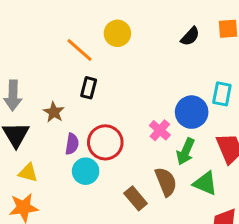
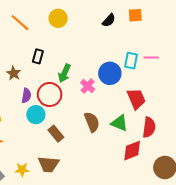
orange line: (80, 50) -> (20, 23), moved
green arrow: (186, 151) -> (64, 73), moved
brown rectangle: (136, 198) -> (56, 134), moved

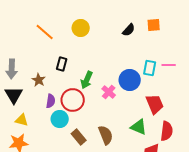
brown semicircle: (92, 122) -> (106, 135), moved

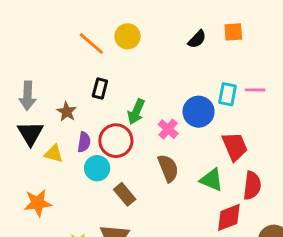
orange line: (45, 32) -> (91, 44), moved
yellow triangle: (22, 120) -> (54, 154), moved
brown semicircle: (106, 135) -> (168, 168), moved

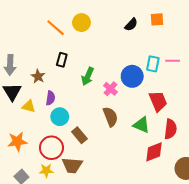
red circle: (116, 141) -> (51, 148), moved

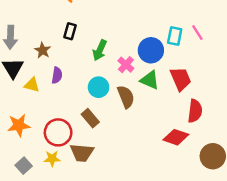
pink line: (173, 61) -> (197, 32), turned 56
cyan circle: (60, 117) -> (99, 87), moved
green triangle: (141, 125) -> (150, 80), moved
red diamond: (154, 152) -> (176, 137), turned 40

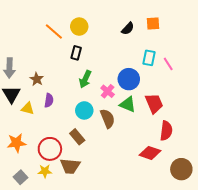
black rectangle: (70, 31) -> (76, 53), moved
cyan rectangle: (175, 36) -> (149, 58), moved

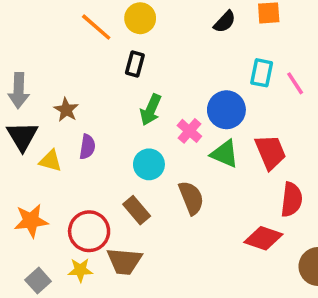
brown semicircle: (108, 119) -> (191, 198), moved

